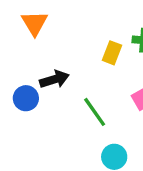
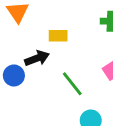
yellow rectangle: (112, 53) -> (58, 36), moved, turned 72

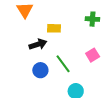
blue circle: (14, 75) -> (40, 70), moved

